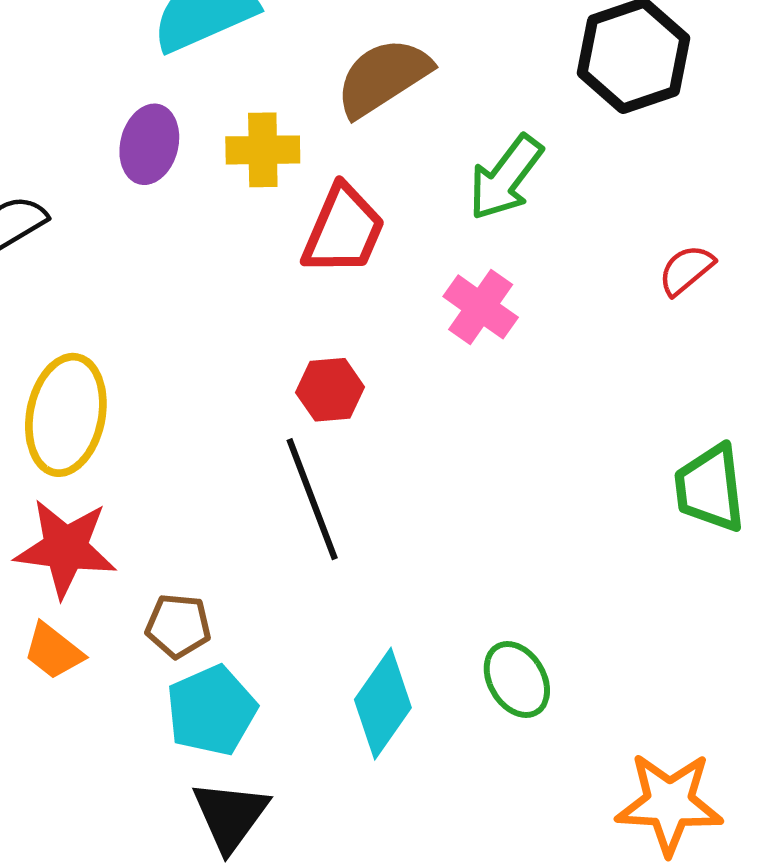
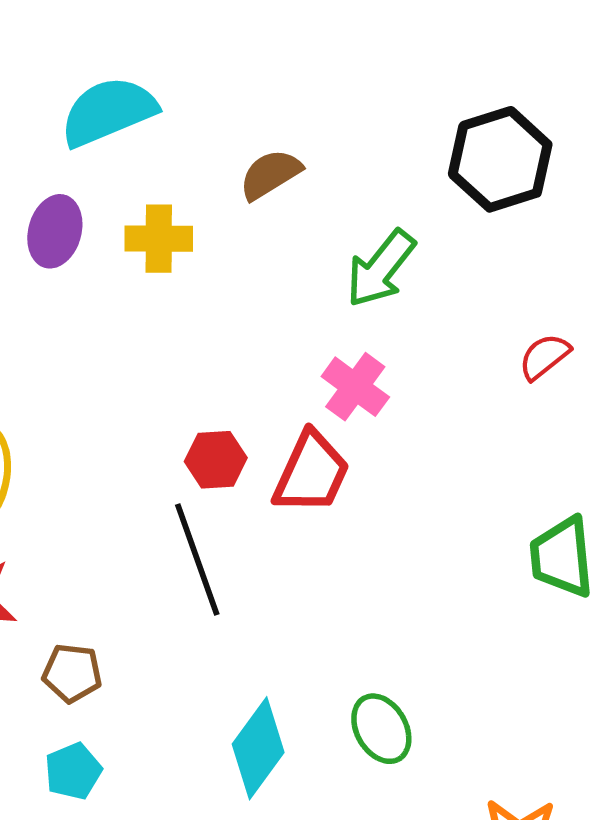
brown semicircle: (383, 77) -> (270, 174), size x0.7
red trapezoid: (343, 230) -> (311, 473), moved
cyan pentagon: (212, 711) -> (73, 771), moved, size x0.7

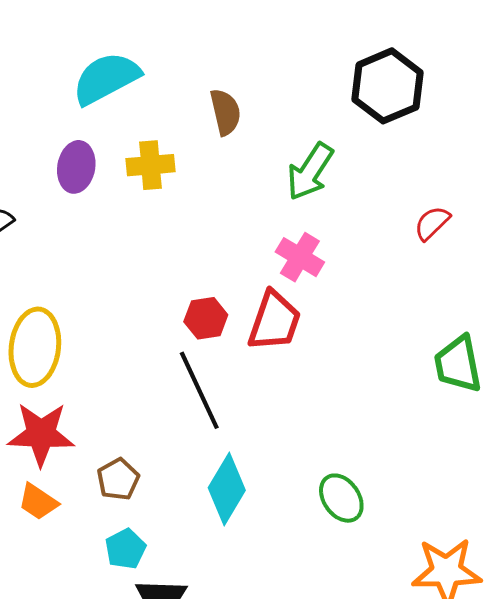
brown semicircle: (270, 174) -> (225, 112), turned 114
brown pentagon: (72, 673) -> (118, 479), turned -30
cyan diamond: (258, 748) -> (227, 489), moved

